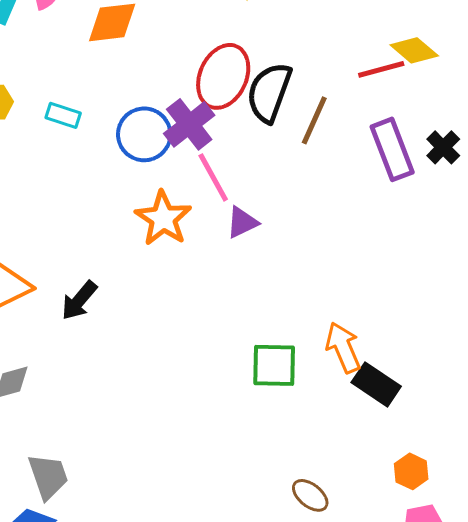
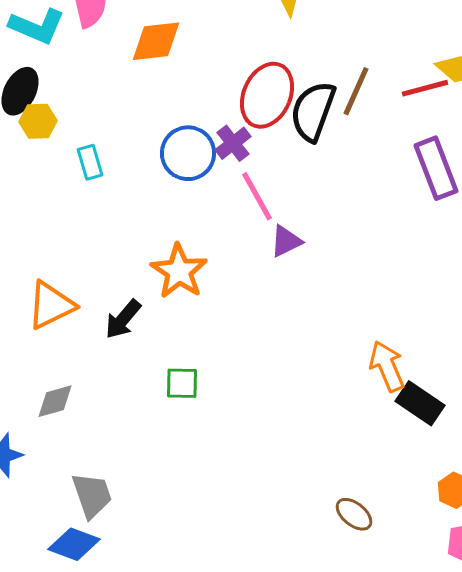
cyan rectangle: (63, 115) -> (90, 162), moved, turned 56
brown line: (314, 120) -> (356, 91), moved
purple cross: (189, 124) -> (233, 143), size x0.7
orange star: (163, 218) -> (179, 271), moved
green square: (274, 365) -> (182, 383), moved, size x0.7

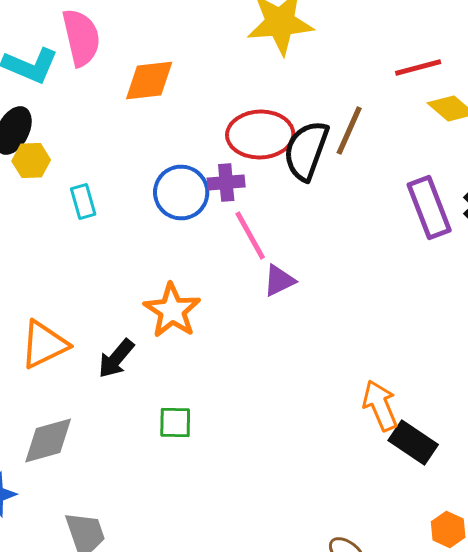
red line: (425, 88) -> (418, 68), moved
red ellipse: (267, 95) -> (260, 134), turned 64
purple cross: (233, 143) -> (226, 182), turned 33
gray diamond: (55, 401) -> (48, 440), size x1.4

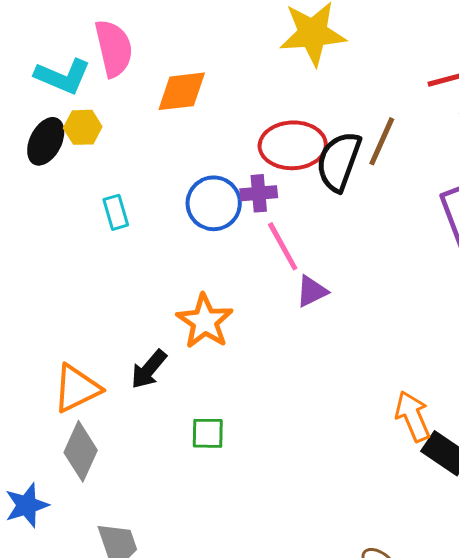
yellow hexagon: (31, 160) -> (83, 127), moved
orange triangle: (44, 344) -> (77, 388), moved
gray diamond: (48, 440) -> (81, 451), turned -50

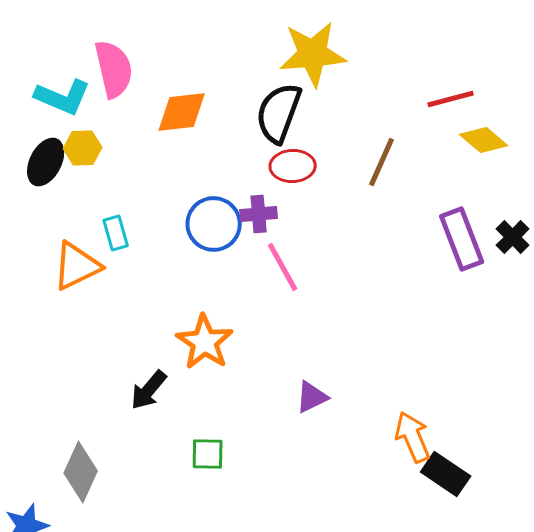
red ellipse: (293, 145) -> (293, 166), size x0.7
black semicircle: (339, 161) -> (279, 113), moved
purple triangle: (312, 291) -> (312, 397), moved
orange triangle: (77, 388) -> (77, 266), moved

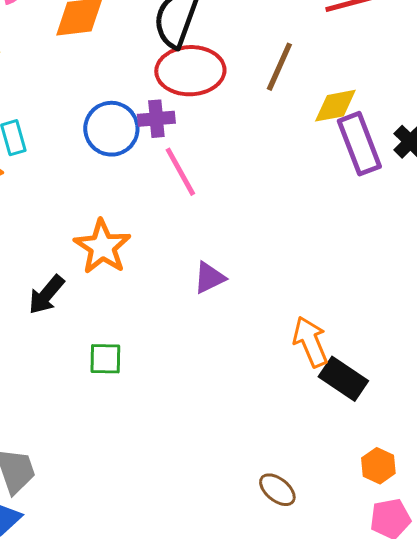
yellow diamond: (484, 140) -> (335, 106), moved, turned -51
red ellipse: (293, 166) -> (190, 71), size x1.5
purple triangle: (312, 397) -> (209, 278), moved

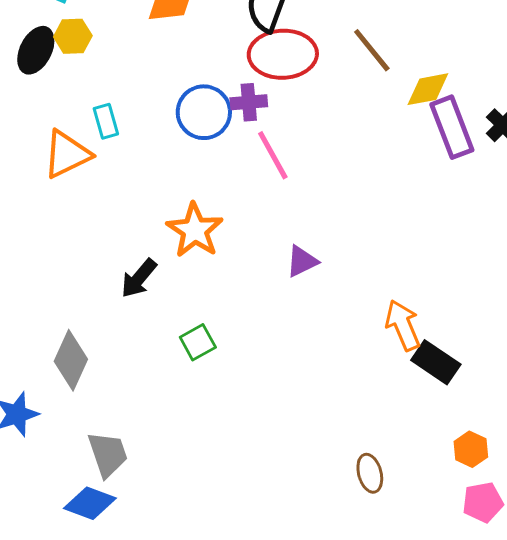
brown line: (279, 67) -> (372, 50), turned -63
green square: (105, 359) -> (198, 342), turned -30
brown ellipse: (277, 490) -> (370, 473), turned 36

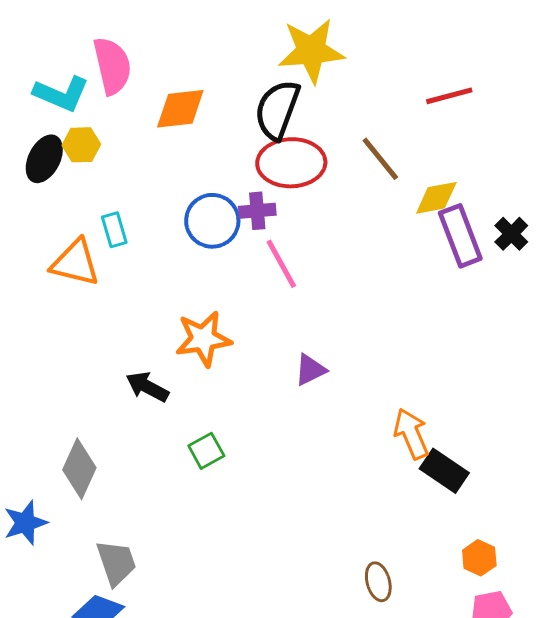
orange triangle: (67, 154) -> (75, 263), turned 40
orange star: (195, 230) -> (203, 339), turned 30
black arrow: (139, 278) -> (147, 387), turned 78

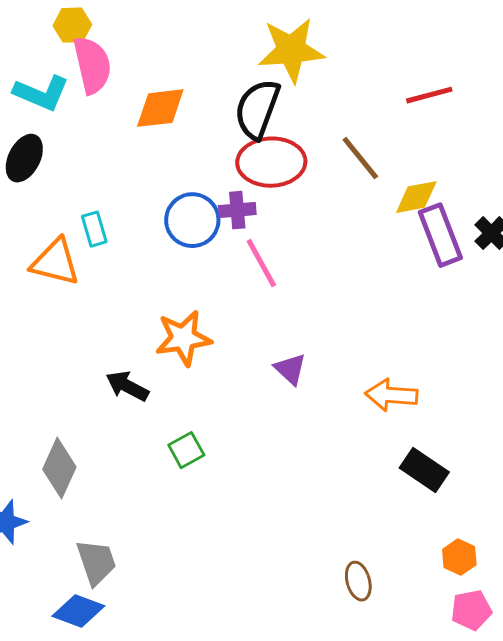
yellow hexagon: (81, 145) -> (72, 25), moved
purple triangle: (310, 370) -> (290, 369), turned -51
orange arrow: (411, 434) -> (391, 395), moved, turned -63

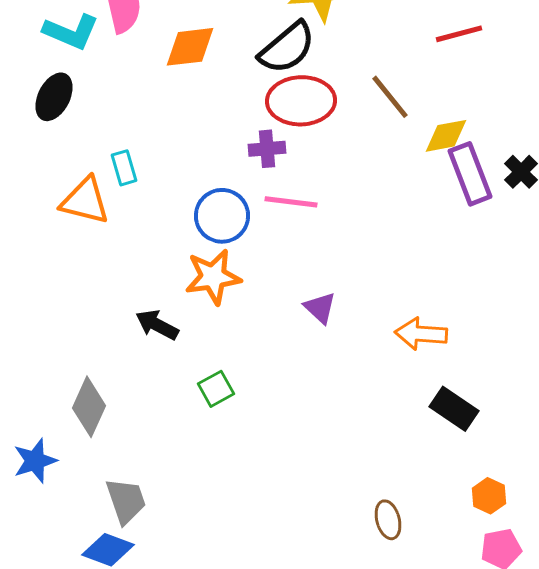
black semicircle: (257, 109) -> (287, 48), turned -150
blue circle: (192, 220) -> (222, 216), moved
pink line: (261, 263) -> (291, 202), turned -54

